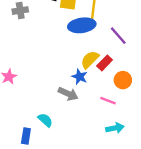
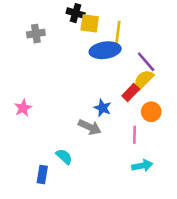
yellow semicircle: (90, 60) -> (144, 80), moved
pink line: (108, 101) -> (135, 135), turned 70

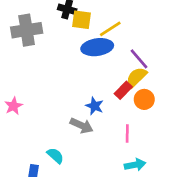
yellow line: (118, 32) -> (110, 29), turned 50
gray cross: (36, 34) -> (27, 30), size x1.6
orange circle: (151, 112) -> (144, 99), moved

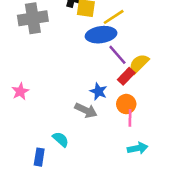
purple line: (139, 59) -> (117, 55), moved
orange circle: (144, 99) -> (126, 104), moved

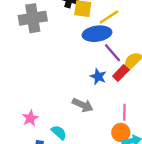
pink star: (20, 91) -> (30, 118), moved
blue star: (98, 91) -> (98, 77), moved
orange circle: (126, 104) -> (121, 132), moved

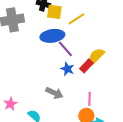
blue ellipse: (97, 34) -> (52, 36), moved
purple line: (112, 53) -> (65, 49), moved

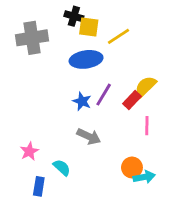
purple line: (65, 49) -> (104, 95), moved, turned 72
blue star: (67, 69) -> (82, 101), moved
pink line: (89, 99) -> (147, 126), moved

